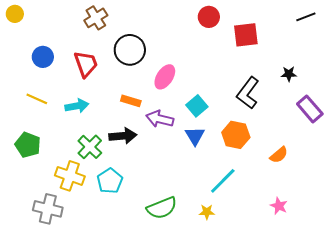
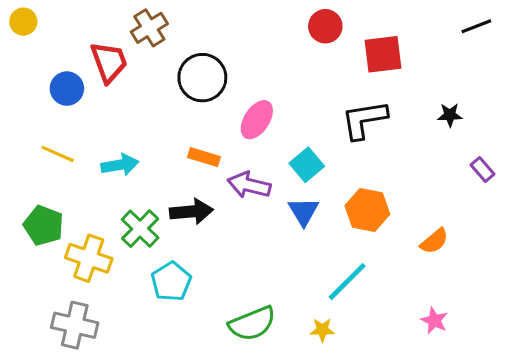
red trapezoid: (86, 64) -> (109, 62), moved
black L-shape: (248, 93) -> (364, 120), moved, turned 44
purple rectangle: (310, 109) -> (483, 169), size x0.6
yellow cross: (70, 176) -> (89, 258), moved

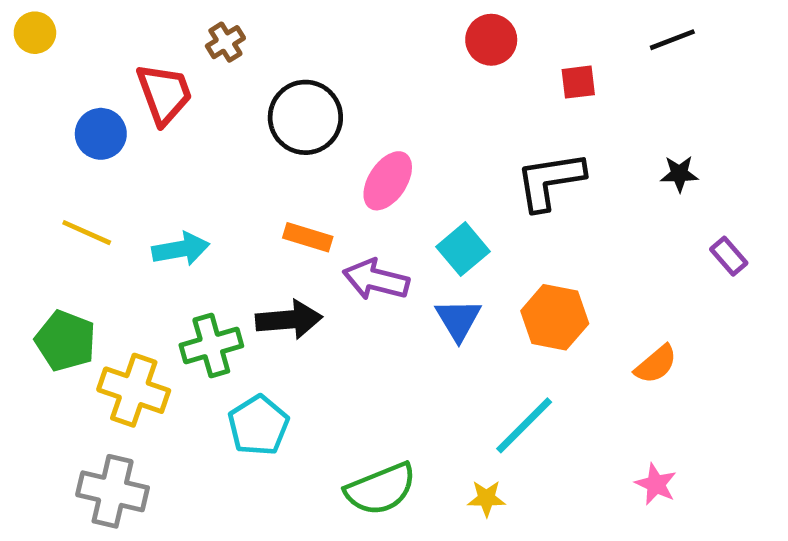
black line: (476, 26) -> (672, 40), moved
brown cross: (149, 28) -> (225, 42), size x0.7
red square: (383, 54) -> (578, 82), size x0.6
green cross: (140, 229) -> (211, 345), turned 30

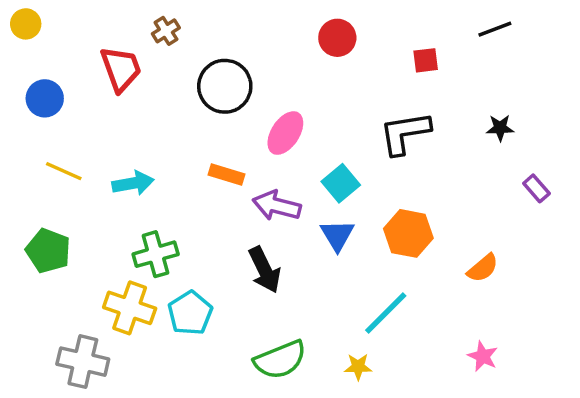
red circle: (491, 40) -> (337, 38), moved
blue circle: (101, 134) -> (45, 98), moved
black arrow: (289, 320) -> (265, 270), moved, turned 69
yellow cross: (134, 390) -> (130, 308), moved

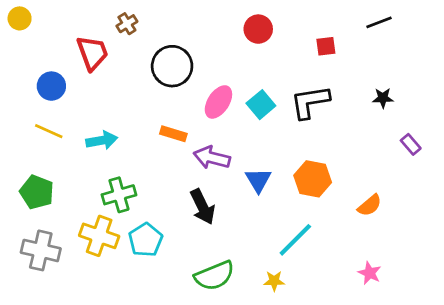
blue circle: (45, 98) -> (51, 86), moved
cyan square: (341, 183) -> (261, 105), moved
gray cross: (83, 362) -> (41, 250), moved

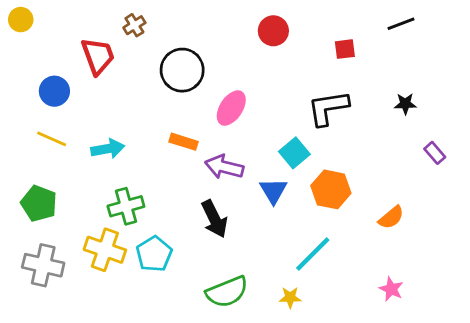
cyan square: (261, 105) -> (294, 153), moved

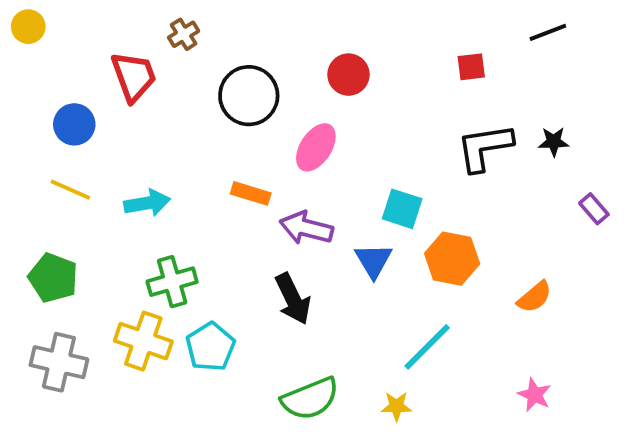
red circle: (273, 31) -> (348, 75), moved
black L-shape: (328, 108) -> (485, 147), moved
cyan square: (294, 153) -> (402, 209), turned -32

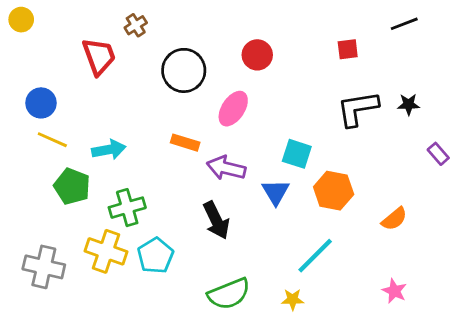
blue circle: (74, 124) -> (41, 103), moved
green pentagon: (53, 278) -> (72, 186), moved

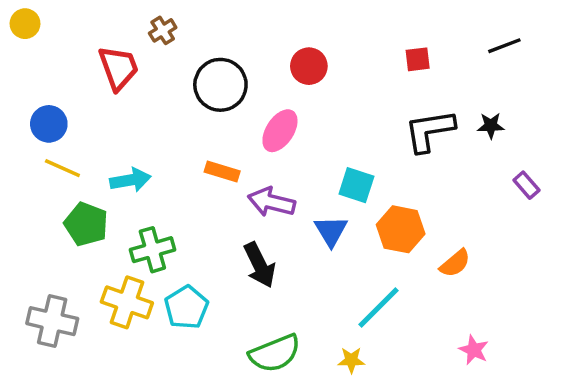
black line: (404, 24) -> (504, 46), moved
orange semicircle: (394, 219) -> (455, 263), moved

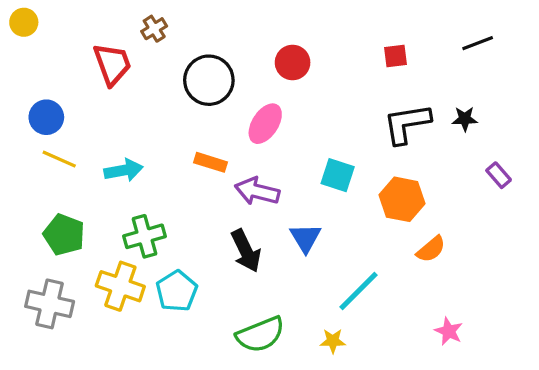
green pentagon: (86, 224) -> (64, 235), moved
orange hexagon: (401, 229) -> (402, 199), moved
blue triangle: (331, 231) -> (305, 238), moved

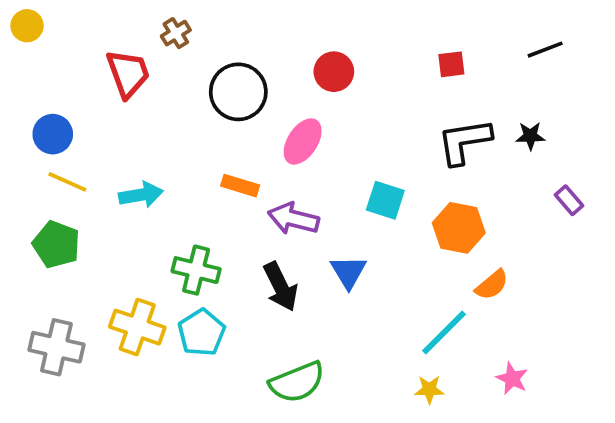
green pentagon: (64, 235) -> (56, 244), moved
green cross: (144, 236) -> (196, 270), moved, turned 30
cyan line: (359, 291) -> (444, 333), moved
yellow star: (333, 341) -> (429, 389), moved

